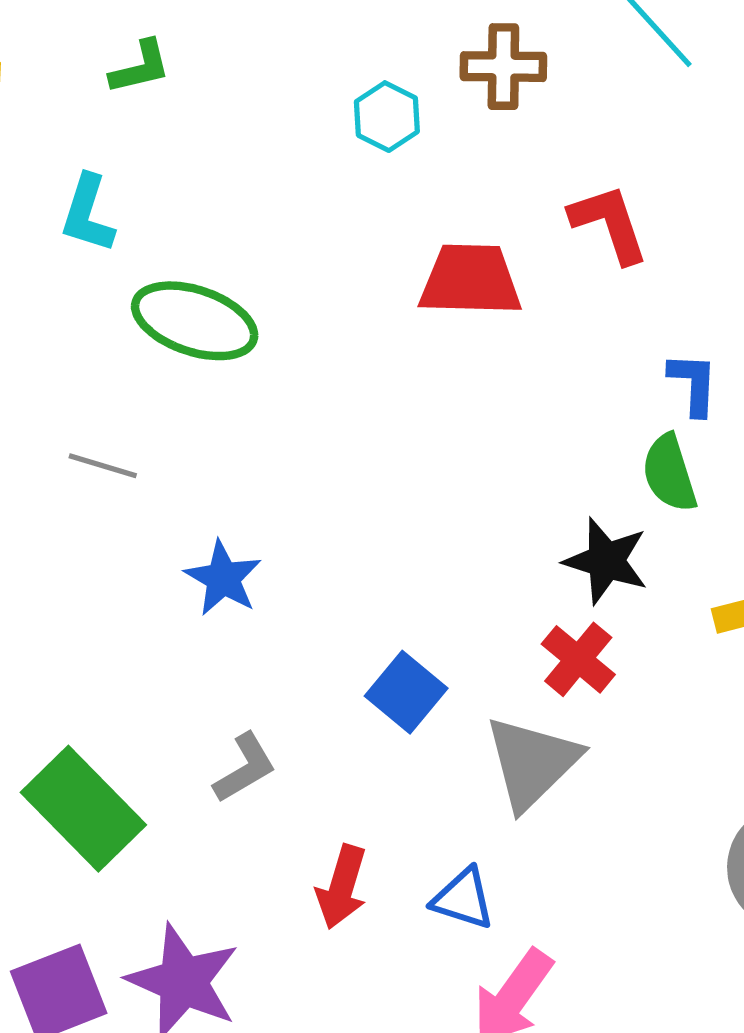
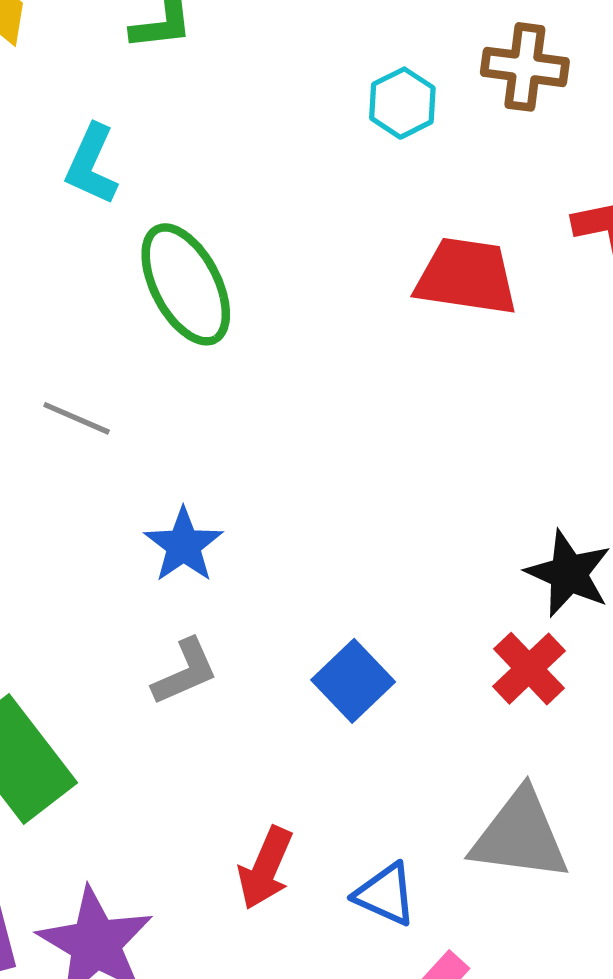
green ellipse: (195, 321) -> (186, 284), turned 37
gray triangle: (532, 762) -> (520, 836), moved, turned 45
gray L-shape: (245, 768) -> (185, 672), moved

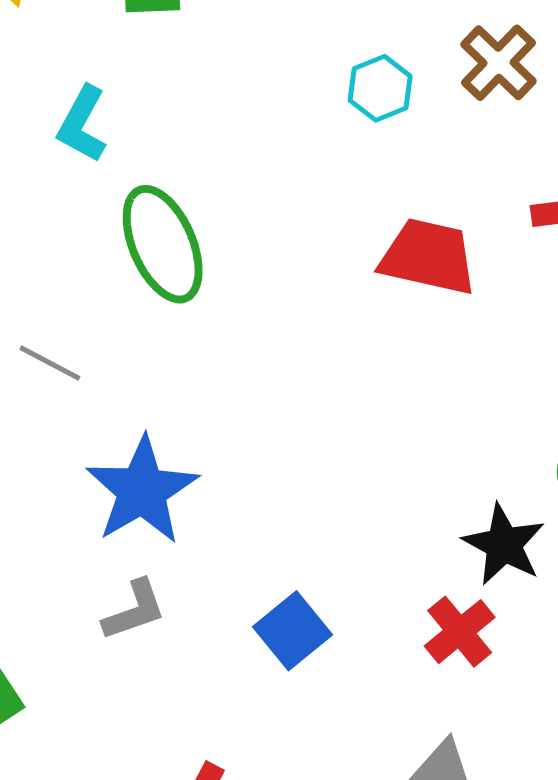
brown cross: (525, 67) -> (499, 63), turned 32
blue star: (184, 545) -> (142, 490), size x1.5

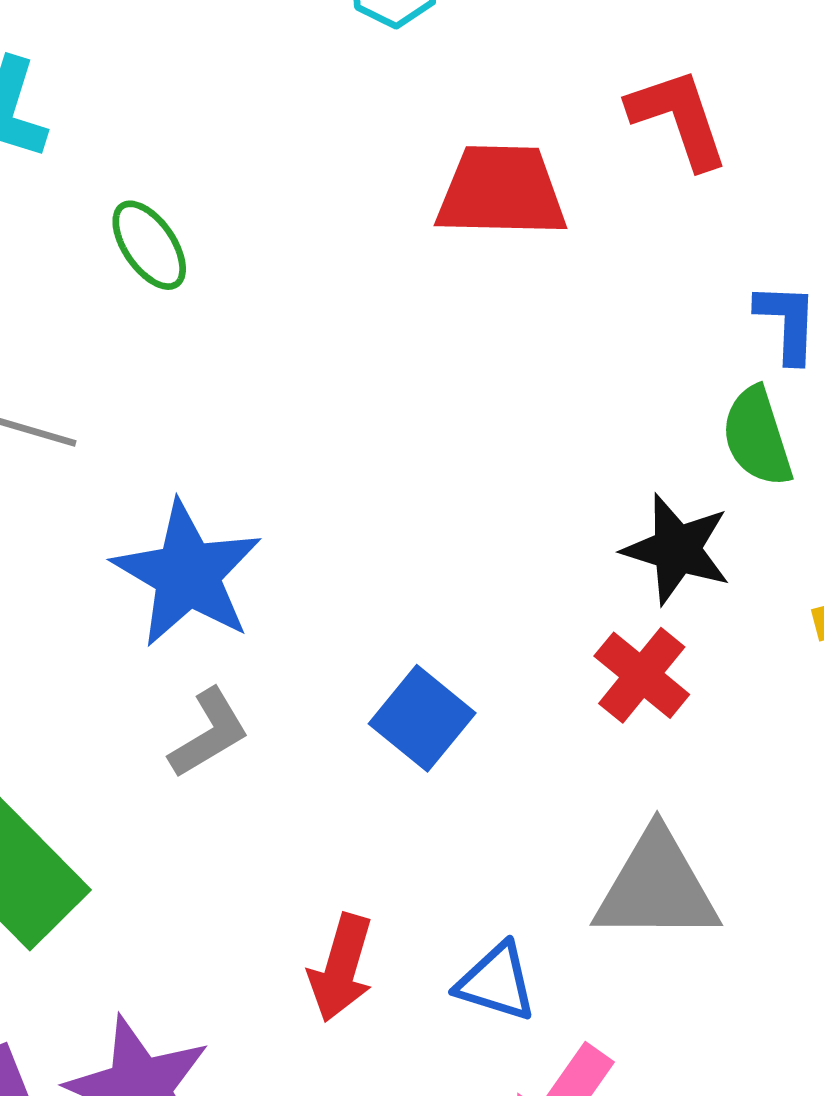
green ellipse: (163, 244) -> (149, 245), size x0.6

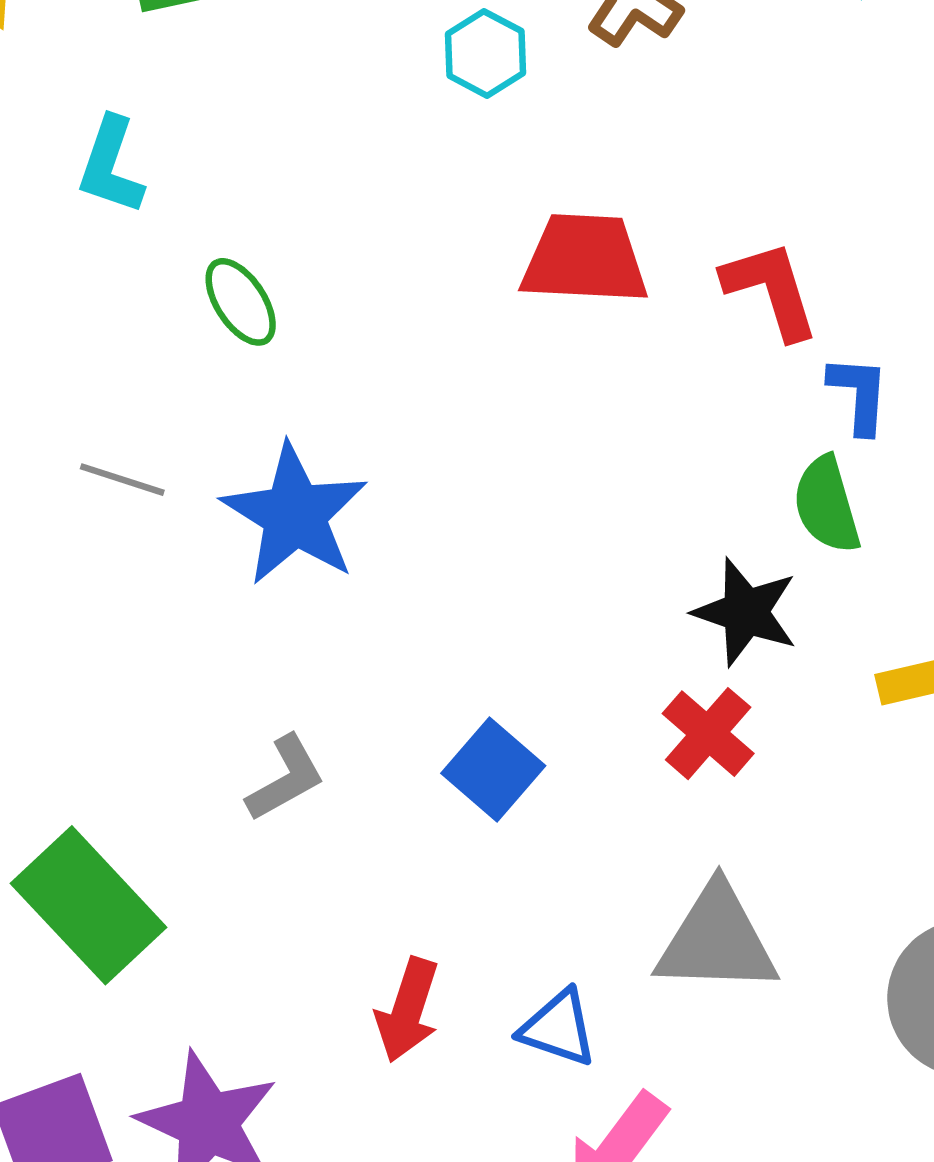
red L-shape: (679, 118) -> (771, 290), moved
blue star: (187, 574) -> (295, 515), moved

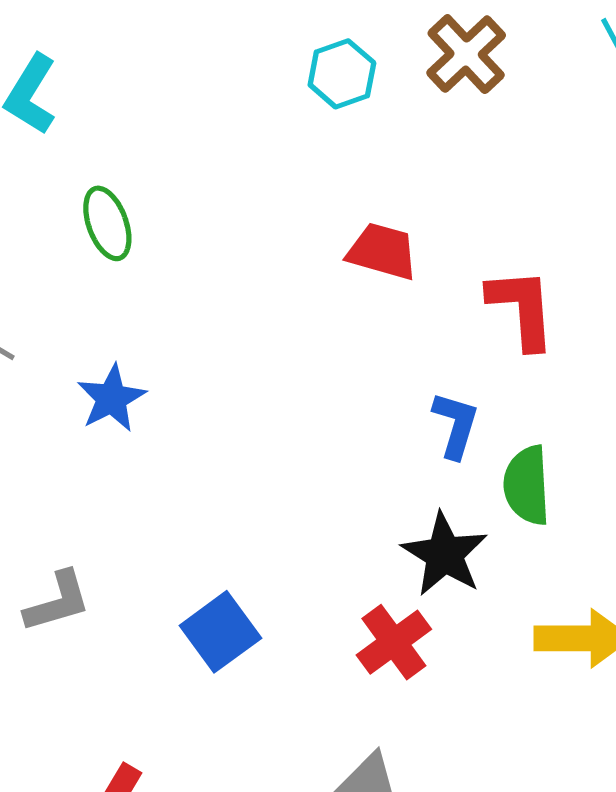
red trapezoid: (585, 259) -> (382, 251), size x0.7
blue L-shape: (859, 394) -> (456, 425), moved
blue star: (295, 515) -> (112, 398), size x0.6

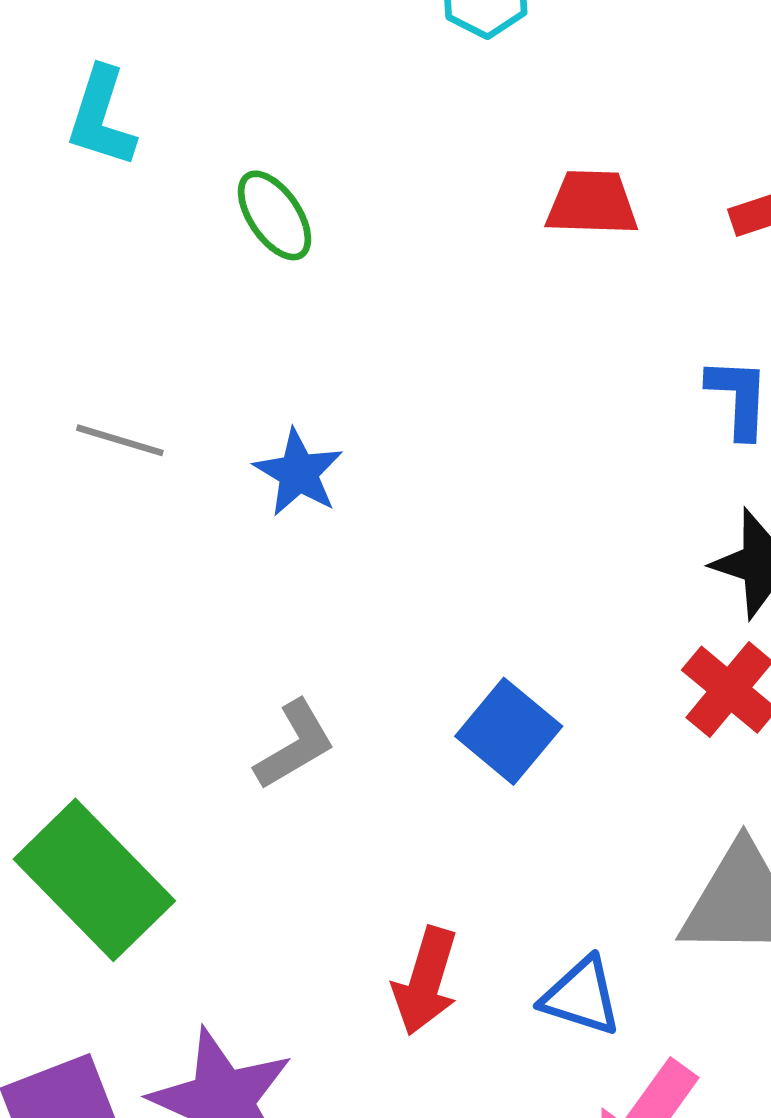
green ellipse: (107, 223) -> (274, 215), moved

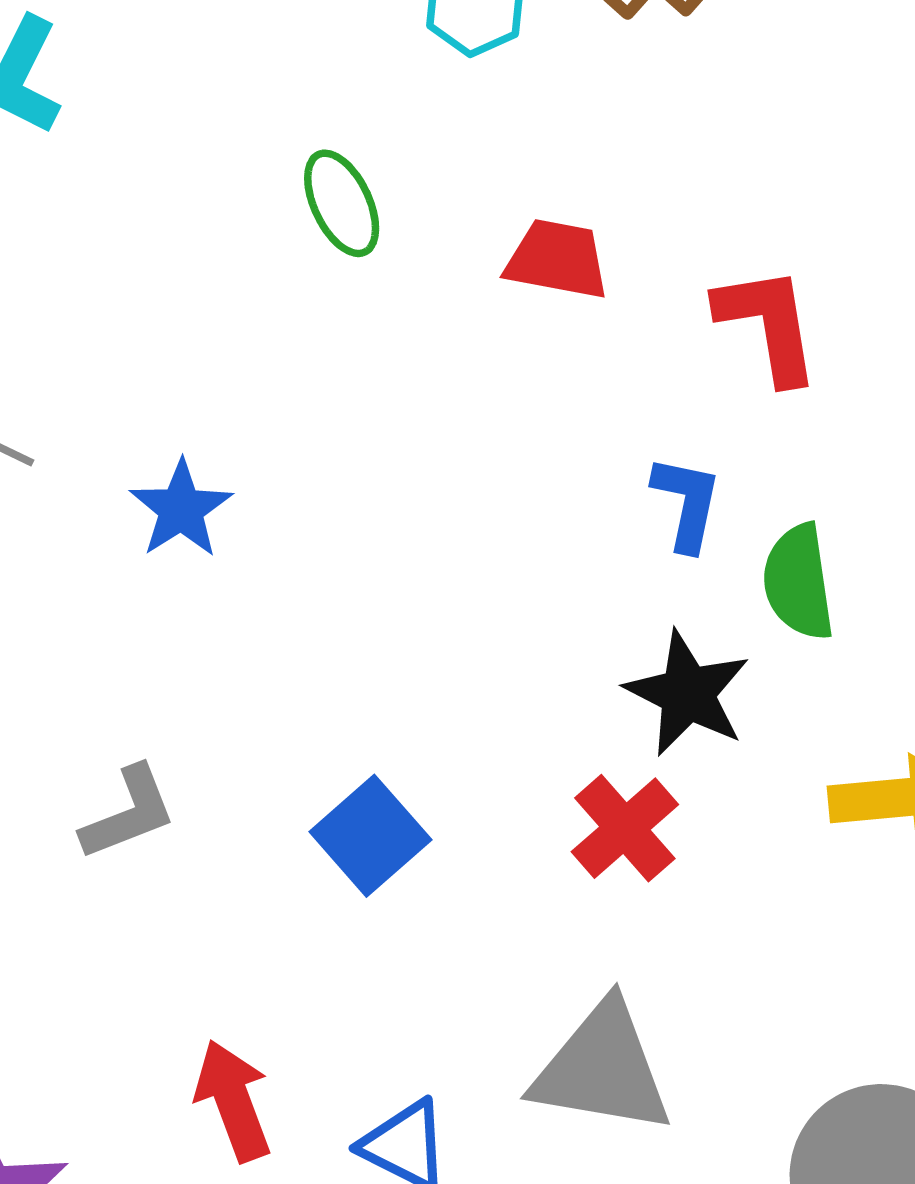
green ellipse: (274, 215) -> (342, 203), moved
red arrow: (426, 981) -> (233, 1101), turned 134

